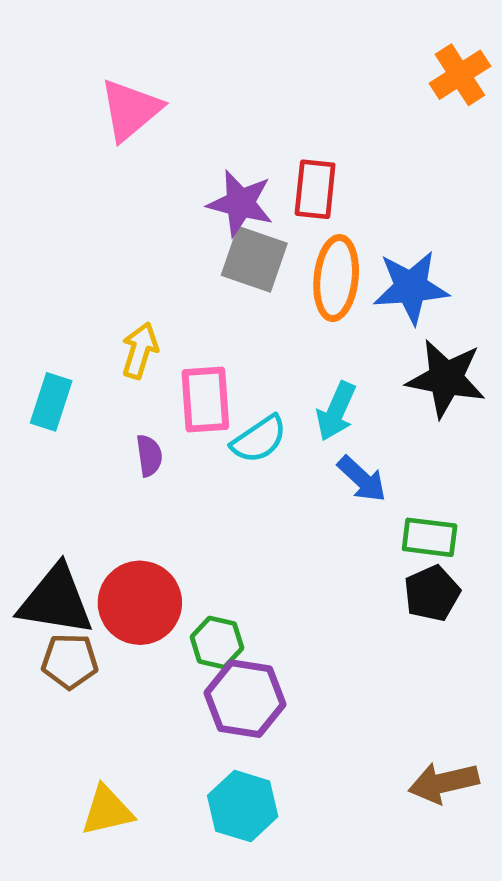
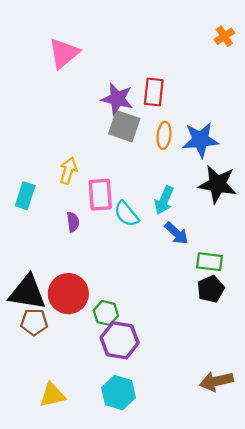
orange cross: (460, 75) -> (224, 36), size x0.7
orange ellipse: (336, 278) -> (164, 135), size x0.7
cyan semicircle: (259, 439) -> (126, 214), turned 84

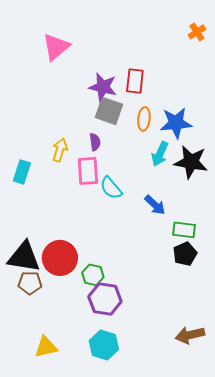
cyan arrow: (164, 200) -> (160, 154), moved
purple semicircle: (73, 222) -> (95, 142), moved

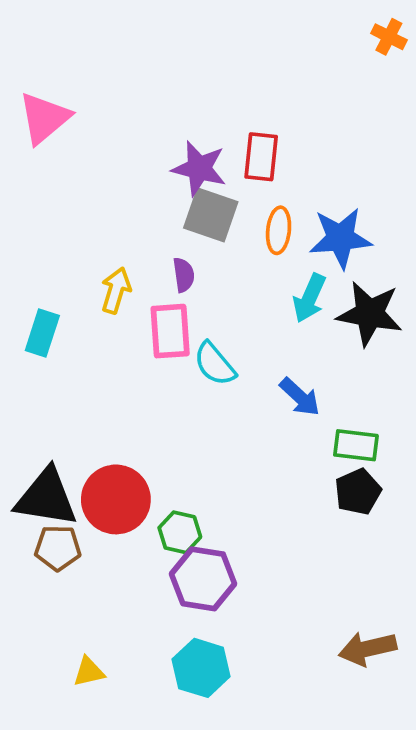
orange cross: (197, 32) -> (389, 37), moved, turned -30
pink triangle: (56, 47) -> (44, 118), moved
yellow triangle: (46, 347) -> (89, 672), size x0.7

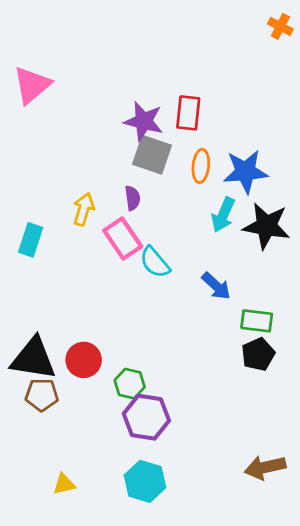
pink rectangle: (170, 331) -> (123, 239), turned -30
red circle: (116, 499) -> (84, 360), size x0.7

